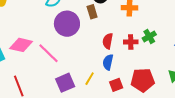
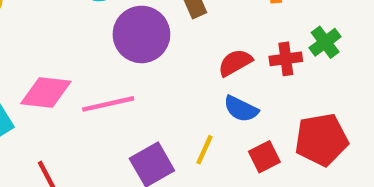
red semicircle: (108, 41) -> (235, 63), turned 56
pink line: (49, 53) -> (108, 104), turned -50
blue semicircle: (108, 62) -> (241, 109), turned -70

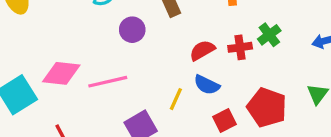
purple circle: (141, 34) -> (132, 30), size x0.6
red pentagon: (321, 140) -> (267, 107), turned 30
yellow line: (205, 150) -> (176, 99), moved

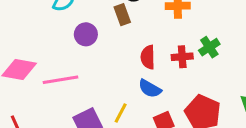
red semicircle: (202, 50) -> (148, 57), turned -65
yellow line: (176, 99) -> (121, 113), moved

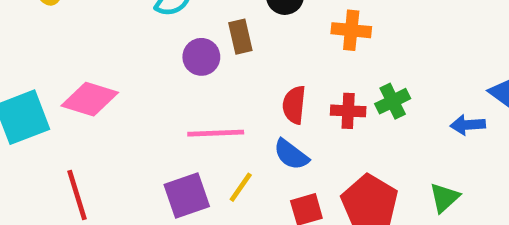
brown rectangle: (122, 15) -> (240, 37), moved
pink line: (61, 80) -> (216, 133), moved

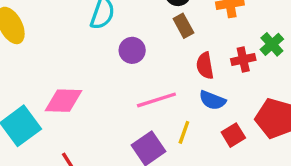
brown rectangle: (240, 37) -> (183, 26), moved

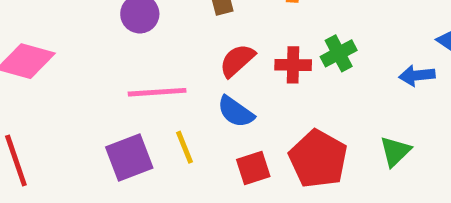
red semicircle: (205, 66) -> (237, 60), turned 44
yellow line: (184, 132) -> (185, 147), turned -55

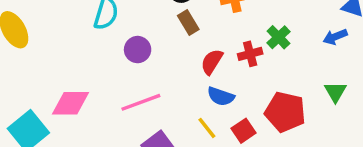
pink line: (157, 92) -> (141, 102), moved
yellow line: (185, 147) -> (207, 128), moved

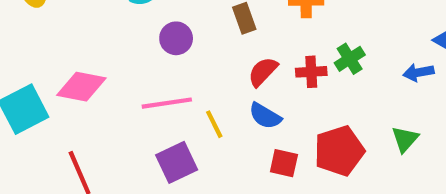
red pentagon: (285, 112) -> (339, 151), turned 30
yellow line: (207, 128) -> (214, 124), moved
red square: (243, 131) -> (284, 163), turned 35

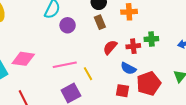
purple circle: (176, 38) -> (68, 25), moved
green cross: (350, 59) -> (151, 39), turned 32
blue semicircle: (265, 116) -> (128, 68), moved

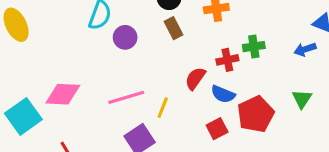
red semicircle: (110, 47) -> (195, 78), moved
yellow line: (88, 74) -> (163, 108), turned 56
red square: (122, 91) -> (217, 129), turned -32

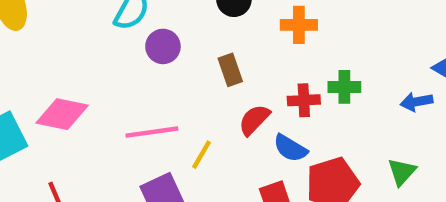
brown rectangle: (173, 28) -> (230, 70), moved

